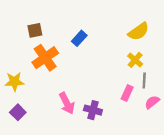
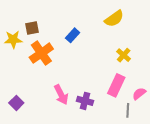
yellow semicircle: (139, 32) -> (114, 19), moved
gray line: (144, 80) -> (128, 110), moved
yellow star: (14, 82) -> (13, 39), moved
pink rectangle: (127, 93) -> (116, 85), size x1.5

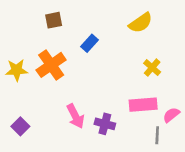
brown square: (32, 28) -> (54, 20), moved
yellow star: (13, 39) -> (17, 70), moved
pink rectangle: (116, 85) -> (143, 105), turned 60

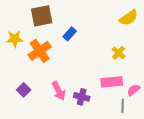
brown square: (54, 20) -> (42, 16), size x1.6
yellow semicircle: (141, 23) -> (129, 18), moved
yellow star: (17, 70) -> (15, 39), moved
purple square: (20, 126) -> (24, 90), moved

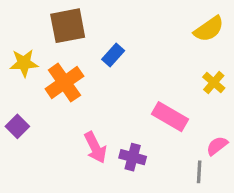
yellow cross: (119, 53) -> (214, 83), moved
pink rectangle: (112, 82) -> (170, 117), moved, turned 35
purple square: (24, 90) -> (17, 126), moved

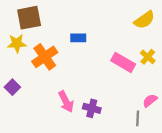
brown square: (68, 26) -> (29, 18), moved
blue rectangle: (113, 55) -> (78, 38), turned 48
pink rectangle: (170, 117) -> (123, 62), moved

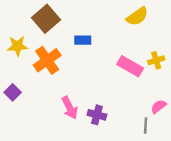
brown square: (29, 18) -> (46, 19), moved, turned -30
yellow semicircle: (144, 20) -> (137, 16), moved
yellow cross: (148, 57) -> (156, 60), turned 32

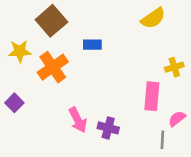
pink rectangle: (130, 66) -> (152, 96), moved, turned 65

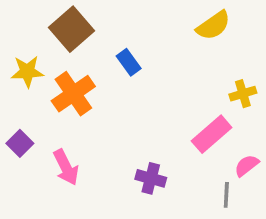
blue rectangle: (92, 45) -> (129, 62), turned 54
pink rectangle: (152, 96) -> (212, 134), turned 44
pink arrow: (78, 120) -> (66, 167), moved

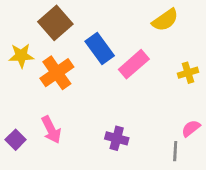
blue rectangle: (129, 62) -> (100, 48), size x1.5
pink rectangle: (212, 134) -> (134, 64), moved
purple square: (20, 143) -> (16, 140), moved

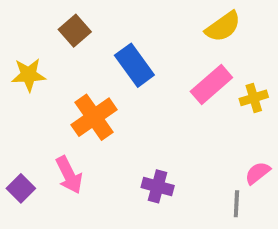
brown square: (55, 23) -> (75, 31), size x0.7
pink rectangle: (134, 64) -> (211, 84), moved
orange cross: (57, 73) -> (94, 117), moved

